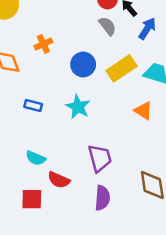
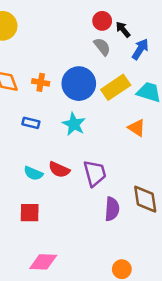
orange cross: (43, 44) -> (41, 82), moved, turned 35
blue circle: (83, 64) -> (79, 84), size x1.4
red semicircle: (59, 180) -> (59, 170), moved
purple semicircle: (102, 198) -> (112, 209), moved

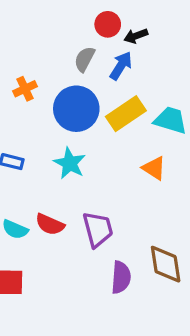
black arrow: (123, 29) -> (136, 36), turned -70
gray semicircle: (102, 47) -> (85, 59), moved, turned -114
blue arrow: (140, 49) -> (121, 66), moved
orange cross: (41, 82) -> (25, 89), moved, turned -35

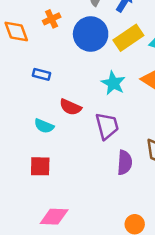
cyan star: (70, 163) -> (113, 83), moved
red semicircle: (50, 224) -> (70, 107), moved

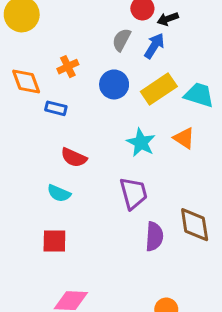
blue circle: (91, 34) -> (114, 84), size x0.7
blue rectangle: (41, 74) -> (56, 108), moved
red semicircle: (70, 107) -> (74, 158), moved

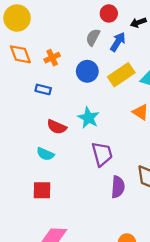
black arrow: (168, 19) -> (138, 23), moved
orange diamond: (26, 81) -> (20, 54), moved
cyan star: (141, 143) -> (88, 118), moved

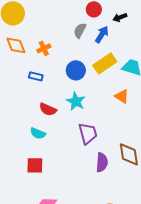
blue circle: (87, 71) -> (76, 70), moved

